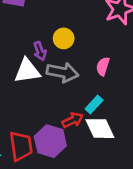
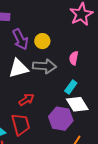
purple arrow: (40, 51) -> (20, 39), moved, size x1.5
red arrow: (73, 120) -> (26, 100), moved
purple hexagon: (50, 141) -> (61, 119), moved

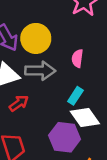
yellow circle: (42, 41) -> (36, 38), size x1.5
red arrow: (26, 100) -> (19, 103), moved

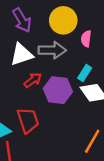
yellow circle: (36, 38) -> (63, 20), moved
purple hexagon: (65, 137) -> (58, 90), moved

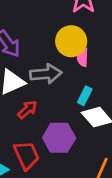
yellow circle: (63, 20) -> (71, 41), moved
purple hexagon: (58, 90) -> (59, 138), moved

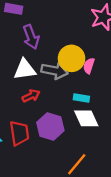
yellow circle: (71, 41) -> (72, 58), moved
cyan rectangle: (85, 96) -> (81, 98), turned 56

